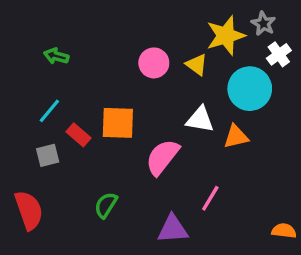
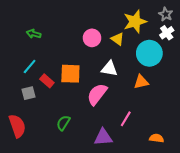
gray star: (263, 24) -> (166, 14), moved
white triangle: (200, 119) -> (109, 69), moved
orange semicircle: (284, 231) -> (156, 138), moved

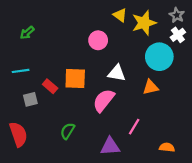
green arrow: (34, 34) -> (27, 33), moved, turned -56
yellow triangle: (118, 39) -> (120, 15), moved
cyan line: (30, 67) -> (21, 71), moved, turned 42

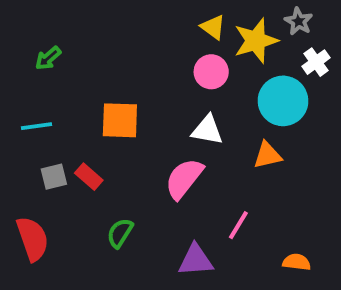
gray star: (177, 15) -> (299, 21), moved
pink circle: (98, 40) -> (211, 72), moved
orange square: (75, 79) -> (120, 120), moved
red rectangle: (50, 86) -> (89, 177), moved

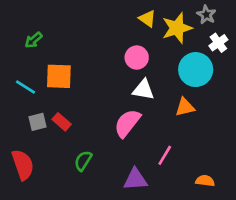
pink circle: (211, 72) -> (137, 58), moved
orange square: (120, 120) -> (59, 76), moved
cyan line: (36, 126) -> (25, 87), turned 40

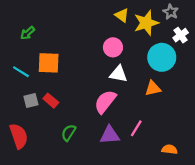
purple triangle: (135, 179) -> (110, 135), moved

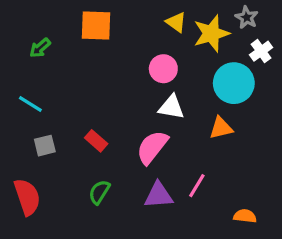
orange square: (49, 63) -> (96, 25), moved
red rectangle: (51, 101) -> (96, 141), moved

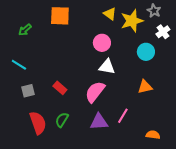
cyan circle: (234, 83) -> (146, 52), size x0.7
orange triangle: (221, 128) -> (145, 87), moved
red semicircle: (27, 197) -> (38, 123), moved

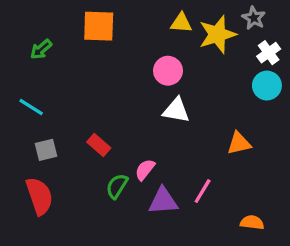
yellow triangle: (110, 14) -> (181, 23), turned -32
cyan circle: (146, 52) -> (267, 86), moved
pink semicircle: (95, 92) -> (145, 170), moved, size x0.6
green semicircle: (62, 120) -> (117, 186), moved
red semicircle: (38, 123) -> (39, 196), moved

